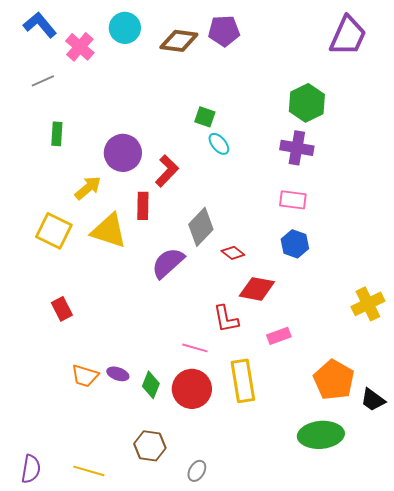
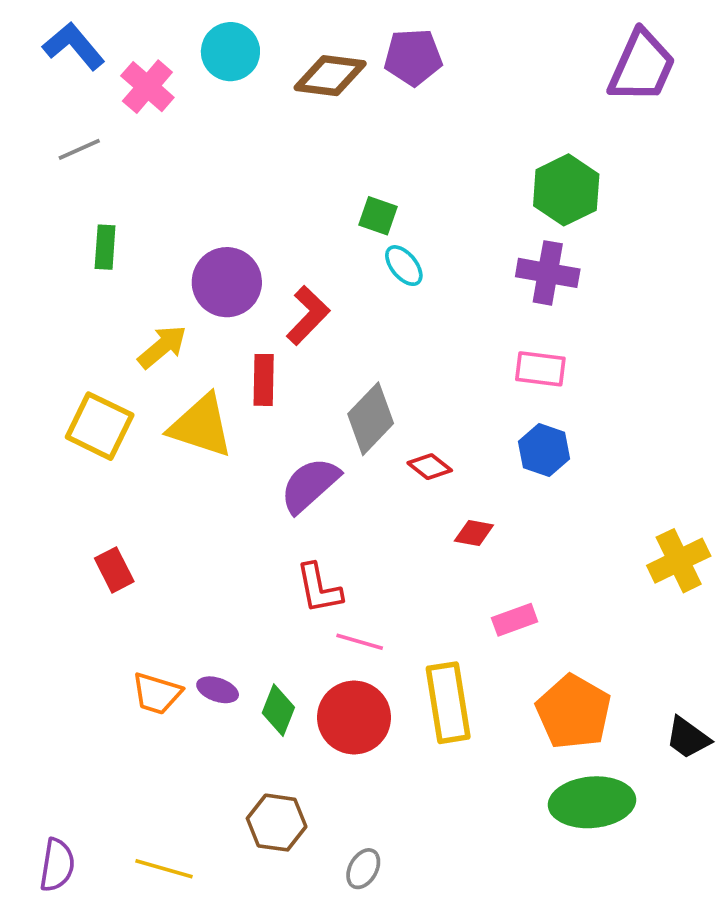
red diamond: (257, 289) -> (474, 533), size x0.6
red L-shape: (226, 319) -> (319, 588), moved
orange pentagon: (334, 380) -> (574, 712), moved

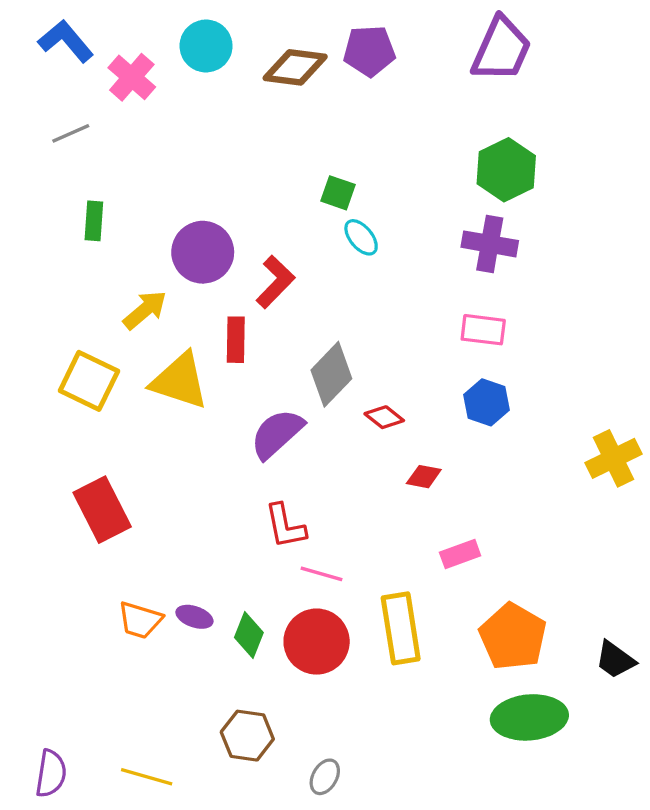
purple trapezoid: (642, 66) -> (501, 49), moved
yellow cross: (679, 561) -> (613, 458), moved
red rectangle: (114, 570) -> (102, 510), size x1.6

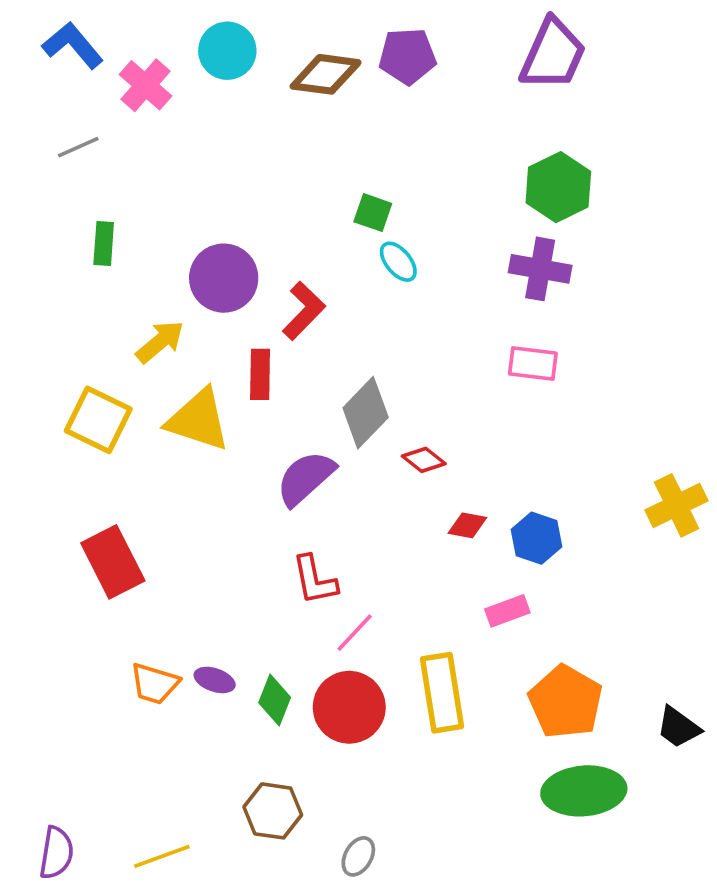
blue hexagon: (486, 402) -> (537, 538), moved
pink line: (322, 574) -> (355, 633), turned -63
yellow line: (147, 777) -> (162, 856), turned -36

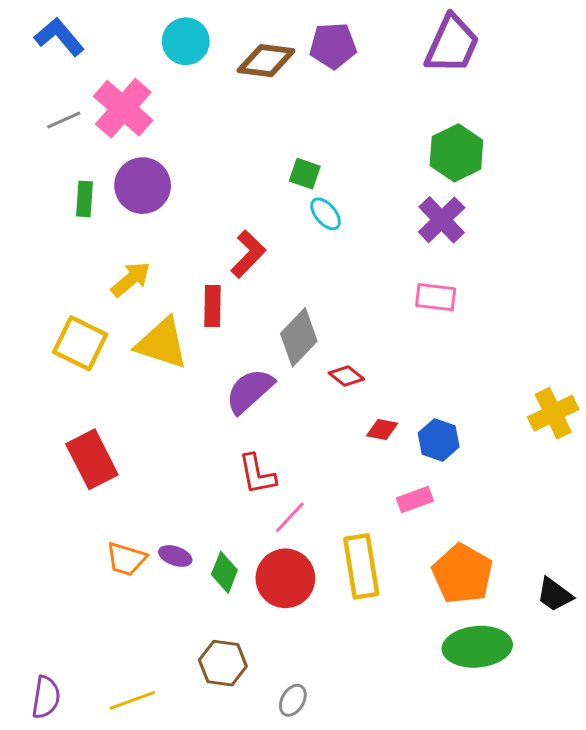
pink cross: (145, 85) -> (123, 108), moved, size x1.4
purple cross: (540, 269) -> (442, 220), turned 36
purple circle: (224, 278) -> (143, 186), moved

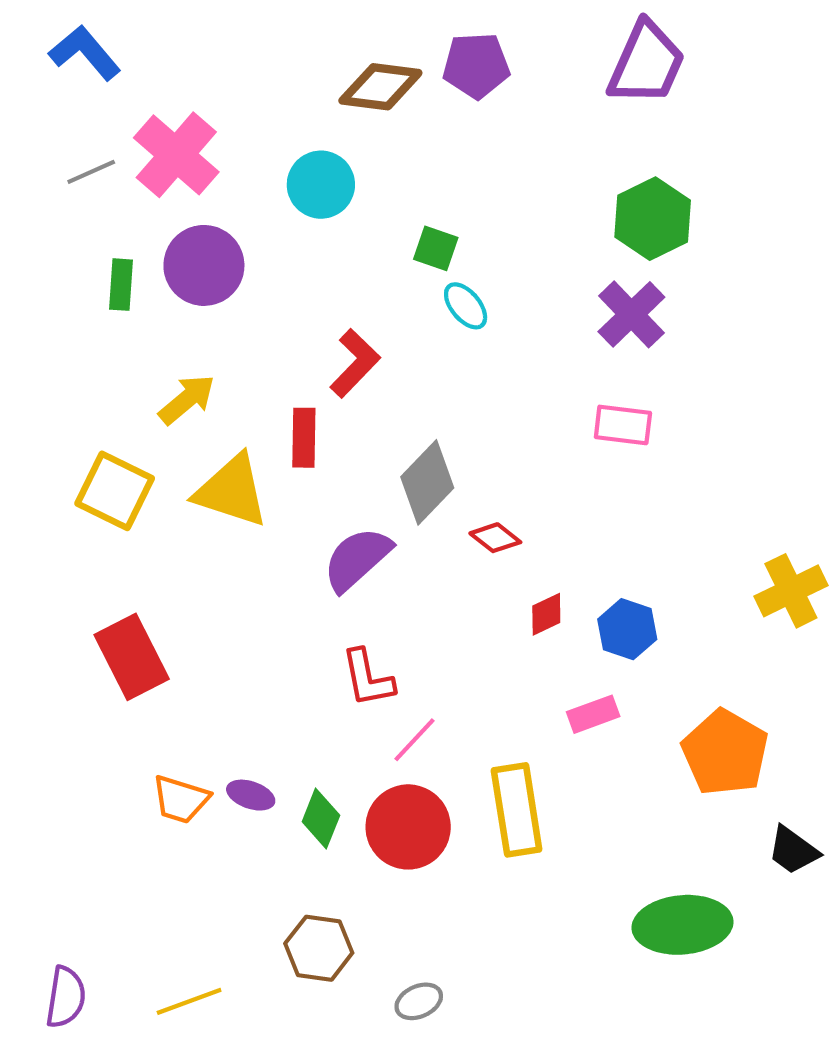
cyan circle: (186, 41) -> (321, 185), moved
red diamond: (382, 430) -> (546, 614), turned -36
orange pentagon: (462, 574) -> (725, 753), moved
gray ellipse: (293, 700) -> (419, 1001), turned 36

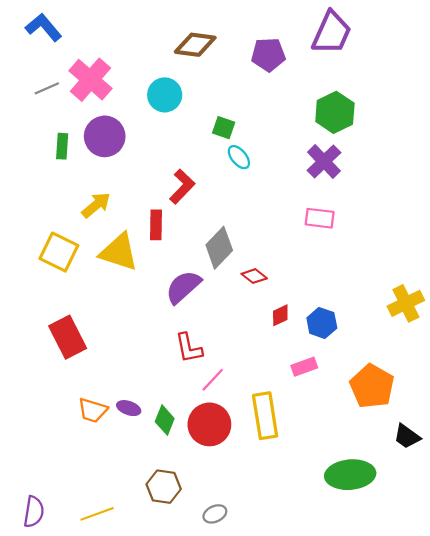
purple pentagon: (476, 66) -> (268, 55), moved

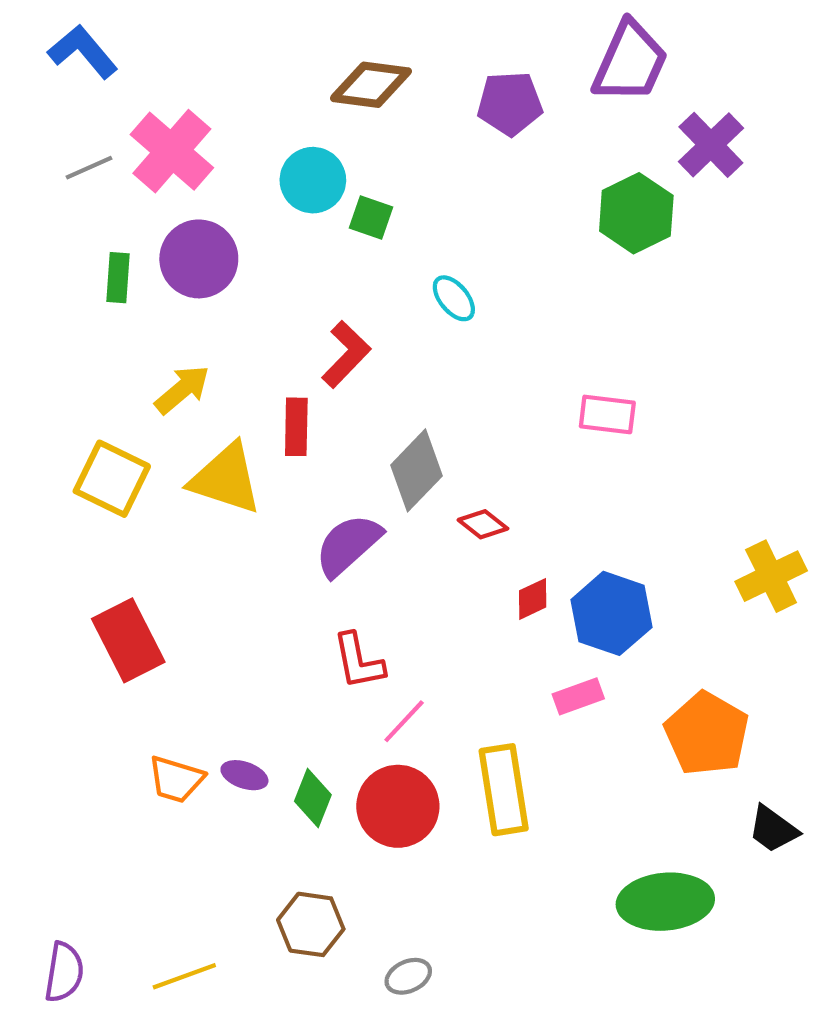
green square: (224, 128) -> (371, 217), moved
purple cross: (324, 161) -> (711, 145), moved
blue hexagon: (322, 323) -> (611, 613), size x1.4

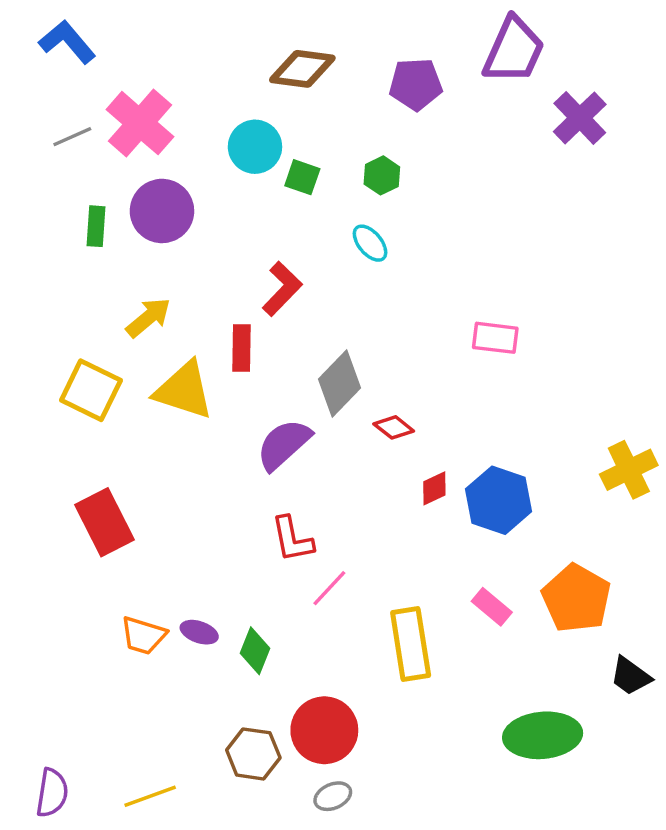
green hexagon: (636, 213) -> (382, 175), moved, size x0.6
pink rectangle: (578, 696) -> (492, 607), moved, turned 60
red circle: (398, 806) -> (324, 730), moved

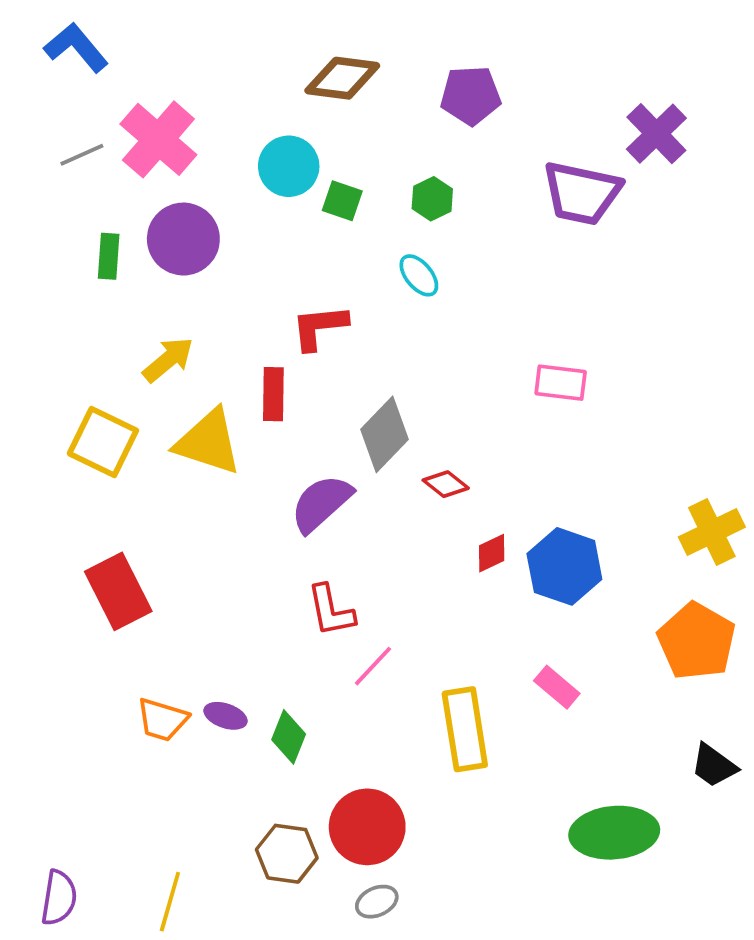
purple trapezoid: (514, 50) -> (582, 193), moved, turned 78
red L-shape: (282, 289) -> (319, 327), turned -140
orange pentagon: (576, 598) -> (697, 641), moved
yellow line: (150, 796) -> (170, 902), turned -54

